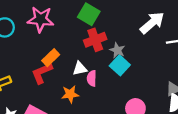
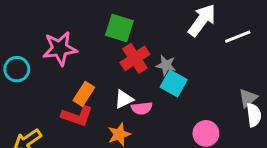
red L-shape: (42, 73) -> (77, 116), turned -125
pink semicircle: (92, 78) -> (142, 108), turned -84

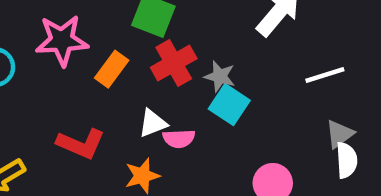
white line: (238, 37) -> (325, 75), moved
orange rectangle: (84, 94) -> (112, 69), moved

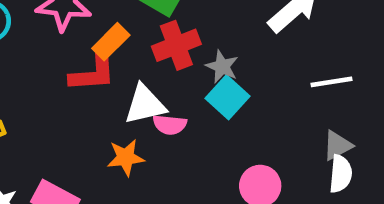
white triangle: (153, 123) -> (145, 105), size x1.4
red L-shape: (81, 144) -> (93, 74), moved, turned -36

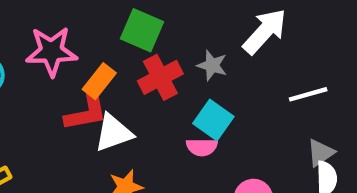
gray star: (222, 67) -> (212, 65), moved
white triangle: (145, 105) -> (113, 133), moved
pink semicircle: (170, 125) -> (202, 147), moved

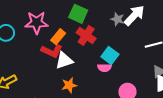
gray star: (212, 65) -> (117, 19), moved
red cross: (160, 77) -> (86, 36), turned -30
red L-shape: (86, 113) -> (52, 51), turned 35

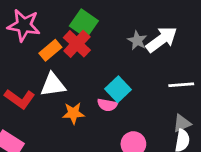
red cross: (86, 36) -> (77, 44), moved
red L-shape: (52, 51) -> (20, 99), moved
orange star: (69, 85) -> (73, 113), moved

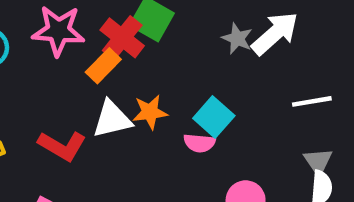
red cross: (77, 44) -> (122, 38), moved
orange star: (73, 113) -> (150, 112), moved
gray triangle: (182, 123) -> (318, 161), turned -36

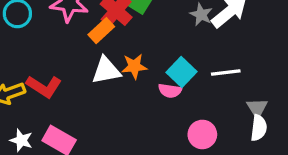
white line: (312, 101) -> (226, 72), moved
red L-shape: (62, 146) -> (44, 86), moved

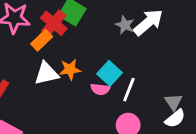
white line: (226, 72) -> (129, 90), moved, turned -60
white semicircle: (259, 128) -> (175, 119), turned 45

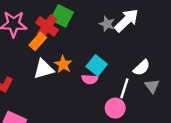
orange star: (70, 69) -> (63, 64), turned -30
white line: (129, 90) -> (124, 88), moved
white semicircle: (175, 119) -> (142, 68), moved

